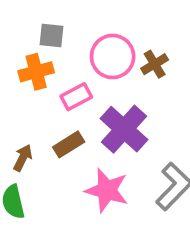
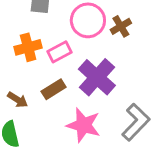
orange cross: (36, 72) -> (28, 47), moved
brown arrow: (23, 158) -> (18, 100), turned 96

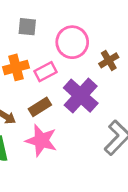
brown cross: (121, 26) -> (109, 60), moved
pink star: (83, 125) -> (41, 141), moved

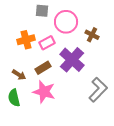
gray square: (27, 27) -> (42, 11), moved
brown cross: (109, 60) -> (92, 35), turned -32

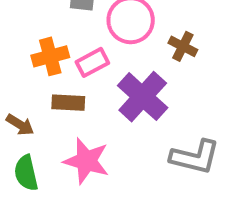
brown rectangle: (43, 68) -> (68, 103), moved, turned 35
brown arrow: (19, 75) -> (20, 125), moved
gray L-shape: (98, 90) -> (195, 157), turned 60

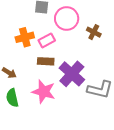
purple cross: (143, 97) -> (72, 74), moved
brown rectangle: (68, 103) -> (46, 61), moved

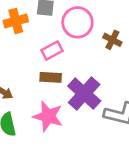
orange cross: (25, 37) -> (16, 21), moved

